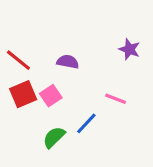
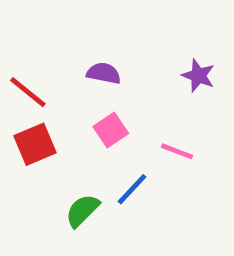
purple semicircle: (68, 62) -> (104, 73), moved
pink square: (51, 96) -> (111, 130), moved

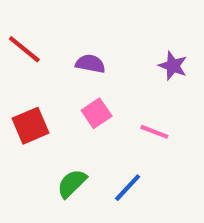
red line: (28, 92) -> (24, 49), moved
blue line: (132, 189) -> (128, 188), moved

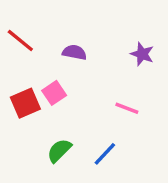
pink square: (97, 113) -> (54, 93), moved

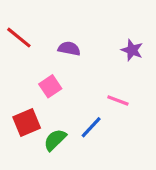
red square: (25, 103) -> (27, 123), moved
blue line: (105, 154) -> (91, 127), moved

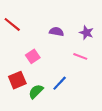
purple semicircle: (69, 49) -> (57, 32), moved
pink line: (118, 101) -> (80, 56), moved

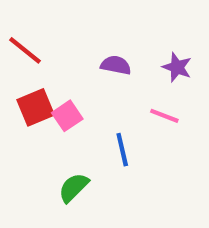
red square: (17, 80) -> (36, 107), moved
blue line: (60, 83) -> (122, 150), moved, turned -56

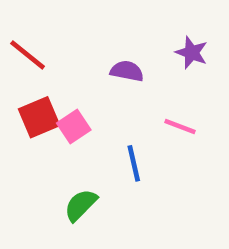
purple star: (177, 67) -> (192, 53), moved

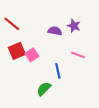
purple star: (192, 53) -> (74, 26), moved
green semicircle: (81, 205) -> (44, 89), moved

